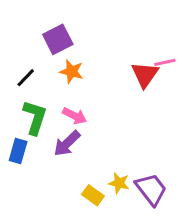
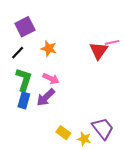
purple square: (58, 39) -> (25, 27), moved
blue rectangle: (18, 151) -> (24, 100), moved
yellow star: (119, 183) -> (84, 139), moved

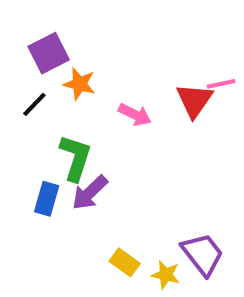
orange star: (49, 49) -> (79, 84), moved
pink arrow: (51, 79) -> (135, 115), moved
green L-shape: (24, 80) -> (75, 158), moved

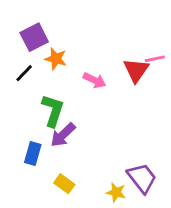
blue rectangle: (47, 199) -> (33, 154), moved
yellow rectangle: (125, 262) -> (64, 184), moved

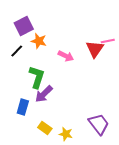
yellow star: (116, 192) -> (66, 134), moved

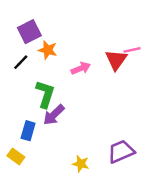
pink arrow: (66, 56) -> (81, 68), turned -49
purple trapezoid: (99, 124) -> (121, 152), turned -75
yellow rectangle: (45, 128) -> (16, 156), moved

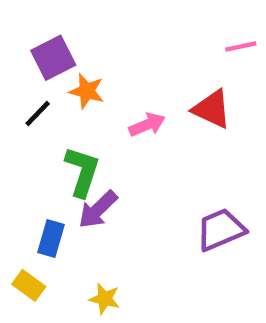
pink line: (132, 50) -> (241, 47), moved
red triangle: (116, 60) -> (212, 109), turned -40
purple trapezoid: (121, 152) -> (221, 230), moved
yellow star: (81, 164) -> (105, 299), moved

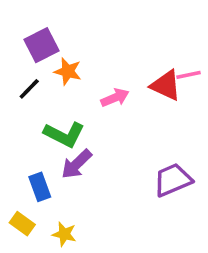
pink line: (241, 47) -> (188, 75), moved
green L-shape: (82, 172) -> (64, 134), turned 99
blue rectangle: (51, 239) -> (40, 187), turned -36
yellow star: (105, 299) -> (64, 234), moved

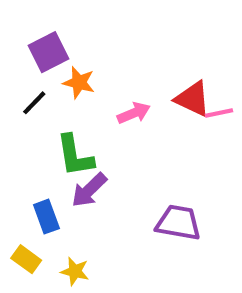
pink line: (188, 75) -> (219, 113), moved
green L-shape: (64, 134) -> (75, 156), turned 54
purple trapezoid: (173, 180) -> (178, 223), moved, turned 33

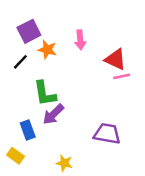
pink arrow: (134, 113) -> (80, 40), moved, turned 108
pink line: (219, 113) -> (122, 76), moved
yellow star: (75, 271) -> (64, 163), moved

